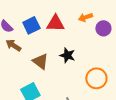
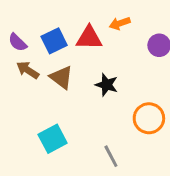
orange arrow: (85, 17) -> (120, 23), moved
brown triangle: (40, 61) -> (61, 77), moved

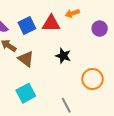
brown triangle: (61, 77) -> (26, 59), moved

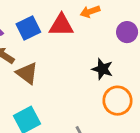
black star: (63, 56) -> (102, 69), moved

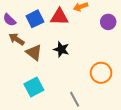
black star: (102, 69) -> (61, 49), moved

